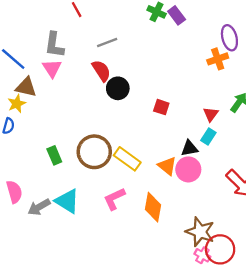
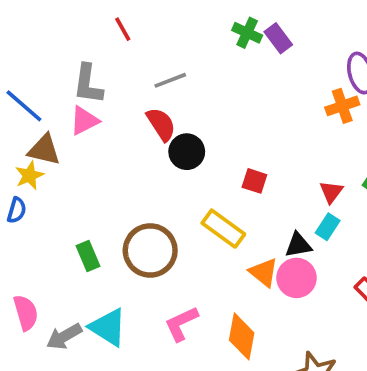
pink triangle: (52, 68) -> (84, 121), turned 36
yellow rectangle: (127, 159) -> (223, 229), moved

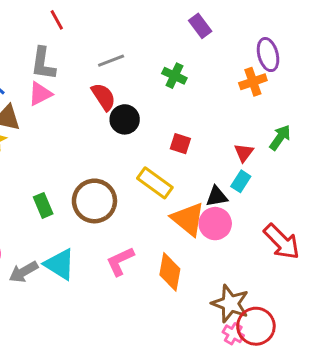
red line: (123, 29) -> (57, 20), moved
green cross: (247, 33) -> (174, 76), moved
orange triangle: (264, 272) -> (188, 219), size x1.4

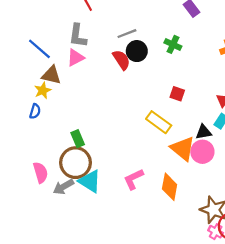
black circle: (125, 119) -> (137, 51), moved
brown circle: (94, 201) -> (76, 163), moved

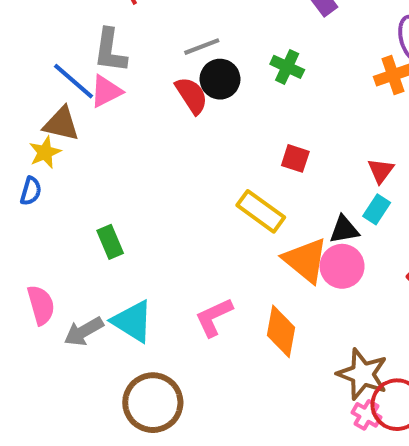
blue line: (39, 49) -> (74, 81), moved
brown circle: (76, 163) -> (153, 403), moved

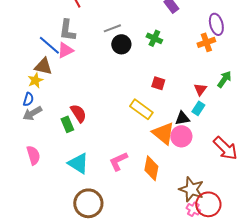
red semicircle: (192, 95) -> (78, 113), moved
gray arrow: (84, 331) -> (32, 113), moved

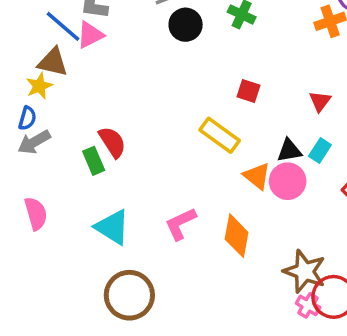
cyan rectangle: (198, 108) -> (320, 151), moved
orange triangle: (163, 133) -> (257, 176), size x0.7

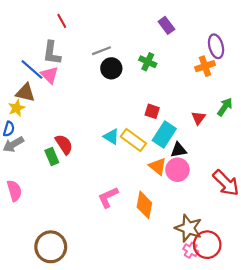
pink triangle: (90, 35) -> (50, 75), turned -48
cyan rectangle: (320, 151) -> (164, 134), moved, size x1.6
cyan triangle: (112, 227) -> (111, 137), moved, size x0.7
brown circle: (129, 295) -> (51, 247), moved

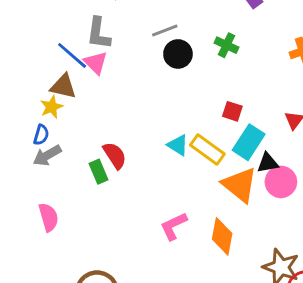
orange triangle: (158, 166) -> (240, 185), size x1.5
pink circle: (177, 170) -> (281, 182), moved

